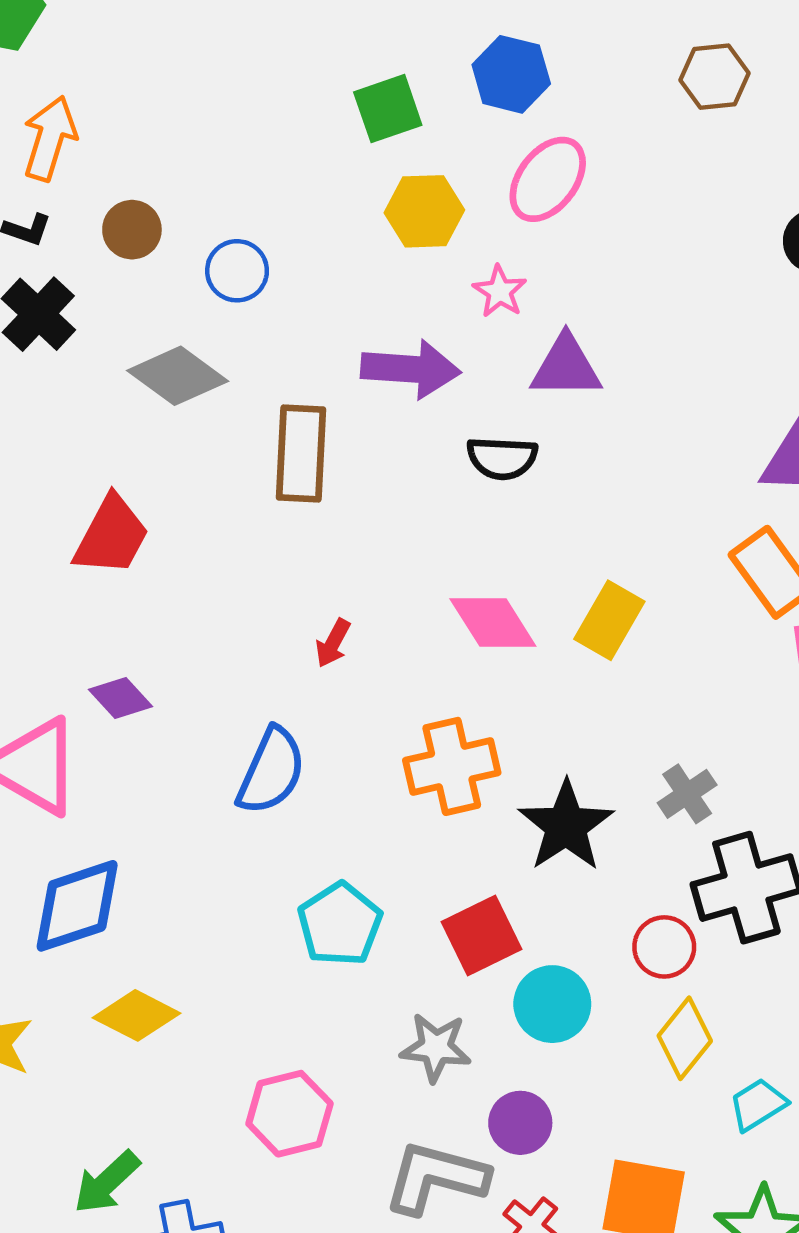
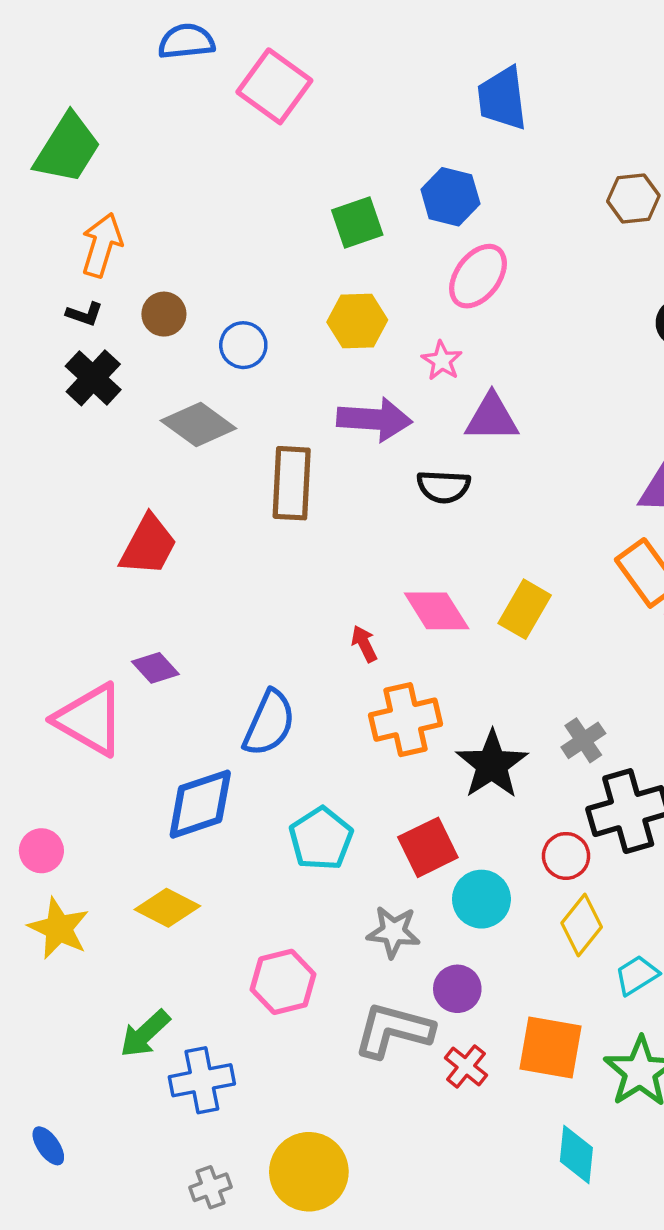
brown hexagon: (714, 77) -> (633, 198), moved
yellow hexagon: (424, 211) -> (357, 321), moved
red arrow: (333, 643) -> (364, 644), moved, turned 126
blue diamond: (77, 906) -> (200, 804), moved

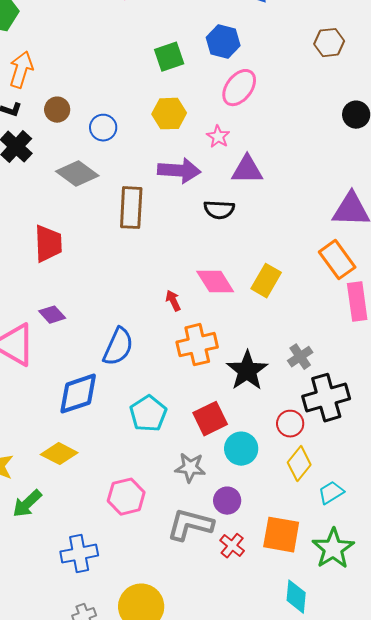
red trapezoid: (148, 545) -> (48, 244), turned -30
green arrow: (145, 1034) -> (27, 504), moved

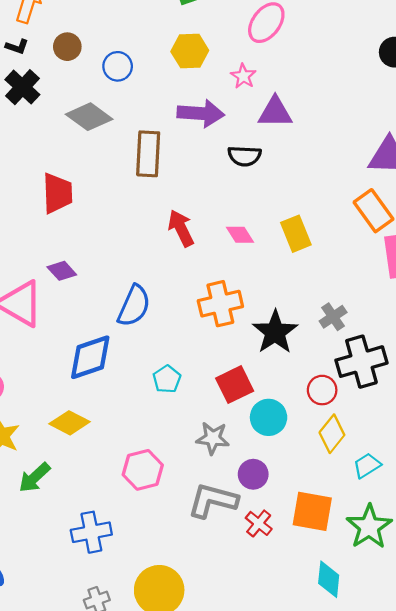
yellow rectangle: (266, 281) -> (296, 234), turned -52
pink diamond: (215, 282) -> (240, 235), size x0.7
red arrow: (173, 301) -> (181, 228), moved, size x1.6
cyan pentagon: (148, 414) -> (167, 379), size x0.7

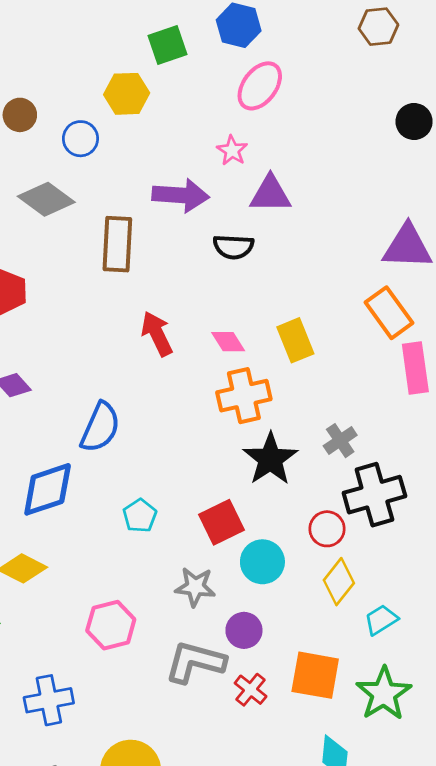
yellow hexagon: (190, 51) -> (127, 94), moved
orange cross: (220, 304) -> (244, 396), moved

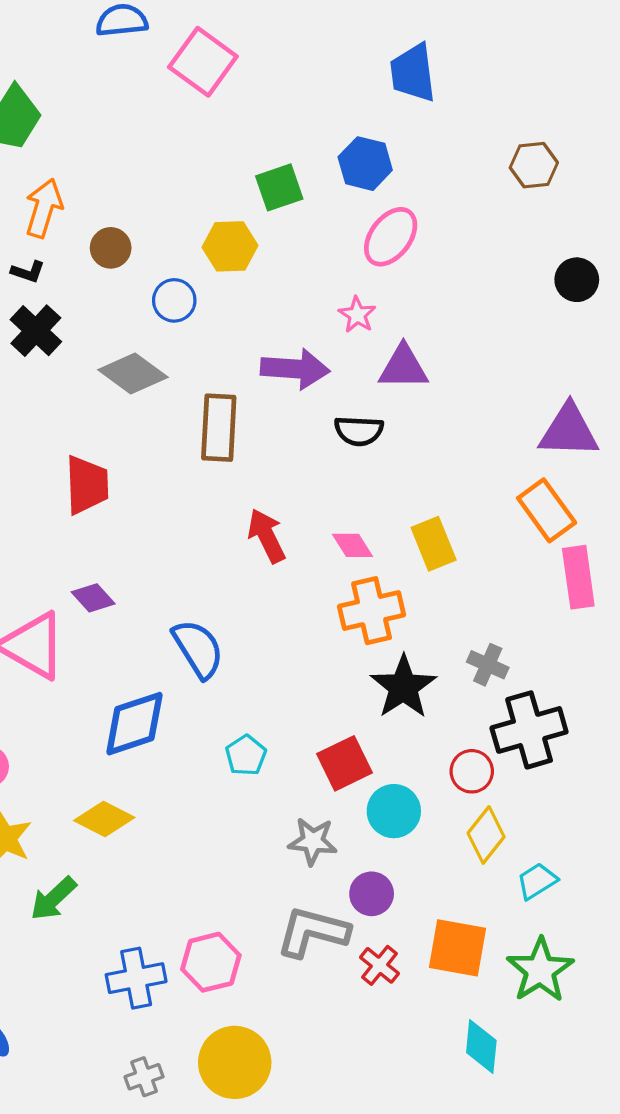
brown circle: (20, 115) -> (111, 248), moved
blue semicircle: (100, 427) -> (198, 649), turned -56
gray cross: (340, 441) -> (488, 665), turned -32
pink hexagon: (111, 625) -> (211, 962), moved

